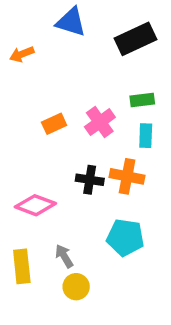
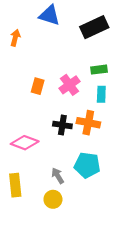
orange arrow: (22, 54) -> (15, 38), turned 126
orange rectangle: (54, 124) -> (38, 86), turned -49
gray arrow: (64, 256) -> (58, 176), moved

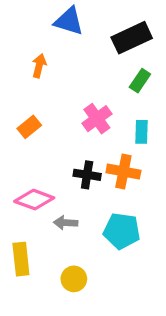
orange arrow: (15, 38) -> (39, 66), moved
green rectangle: (99, 70) -> (140, 81), moved, turned -49
orange rectangle: (38, 86) -> (29, 127), moved, turned 35
gray arrow: (58, 176) -> (66, 223), moved, turned -56

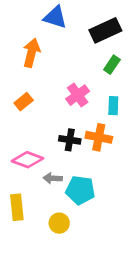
orange arrow: (39, 66) -> (31, 53), size x1.5
cyan pentagon: (122, 231) -> (80, 190), moved

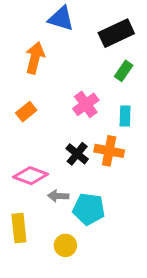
black cross: (70, 140) -> (77, 154), turned 30

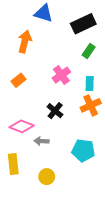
orange cross: (109, 151) -> (91, 105), moved, turned -36
cyan pentagon: (89, 209) -> (83, 150), moved

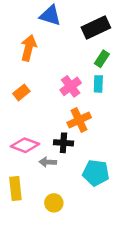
cyan rectangle: (90, 83) -> (98, 84), moved
orange cross: (91, 105) -> (79, 120), moved
black cross: (55, 111) -> (63, 143), moved, turned -35

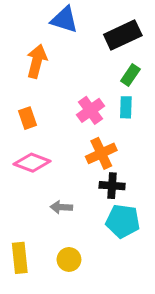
orange rectangle: (21, 92) -> (27, 118), turned -70
black cross: (63, 143) -> (112, 186), moved
pink diamond: (25, 145) -> (32, 163), moved
yellow rectangle: (15, 188) -> (20, 258), moved

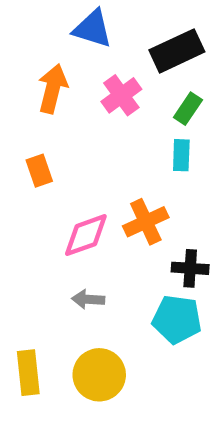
pink cross: (91, 110) -> (121, 95), moved
pink diamond: (32, 163) -> (86, 235), moved, turned -40
black cross: (112, 186) -> (190, 268), moved
yellow circle: (69, 259) -> (99, 375), size x1.5

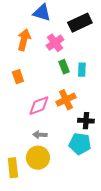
green rectangle: (188, 109) -> (64, 67), moved, turned -56
yellow circle: (99, 375) -> (38, 158), moved

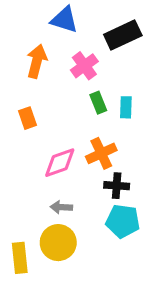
black cross: (86, 121) -> (117, 186), moved

